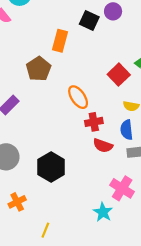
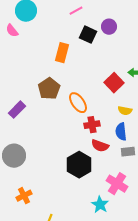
brown pentagon: (39, 69) -> (49, 89), moved
black hexagon: (51, 167) -> (79, 165), moved

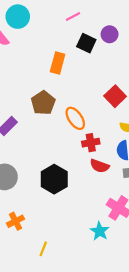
black hexagon: (79, 165) -> (54, 179), moved

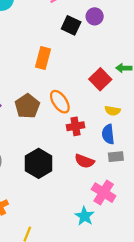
orange rectangle: (58, 63) -> (43, 58), moved
brown pentagon: (43, 103) -> (27, 106), moved
red semicircle: (100, 166) -> (85, 161), moved

